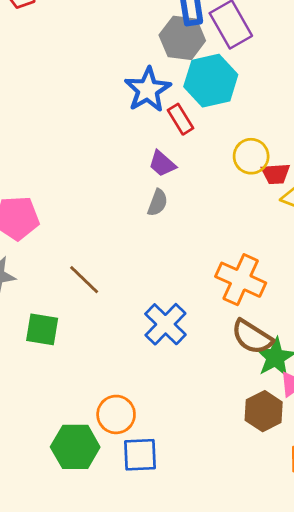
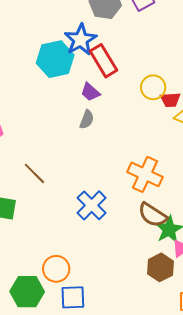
cyan hexagon: (211, 81) -> (55, 59), moved
red rectangle: (181, 119) -> (104, 61), size x1.5

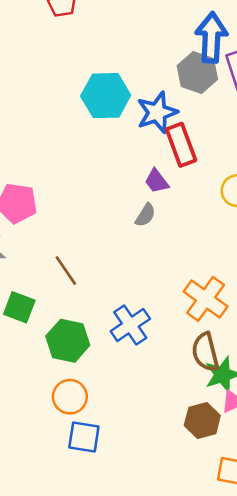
cyan hexagon: (55, 59) -> (106, 96), moved
brown semicircle: (153, 215) -> (205, 352), turned 32
green hexagon: (27, 292) -> (68, 341), moved

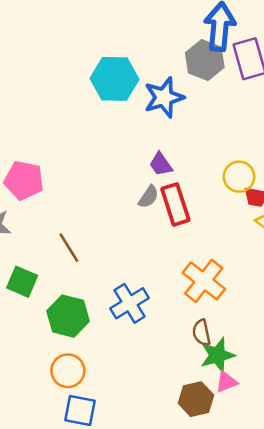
red rectangle: (181, 145) -> (175, 204), moved
brown semicircle: (205, 352) -> (202, 333), size x0.7

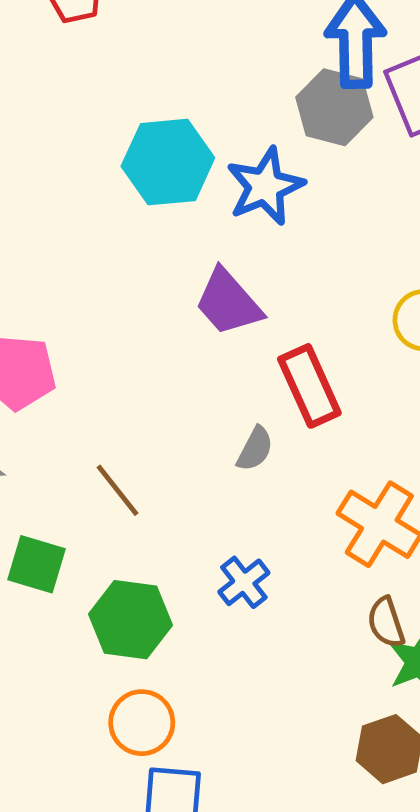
purple trapezoid: (161, 164) -> (228, 302), moved, size x1.5
gray semicircle: (149, 197) -> (255, 449), moved
blue cross: (130, 303) -> (244, 582), size x0.7

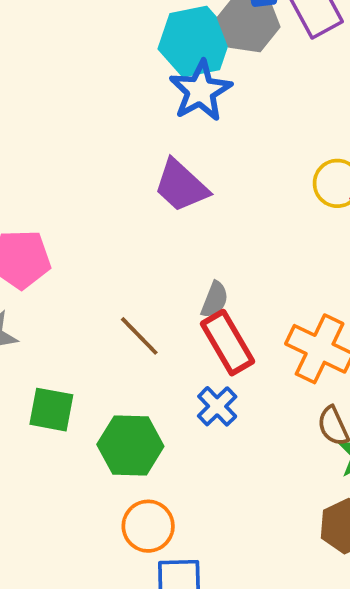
cyan hexagon: (168, 162) -> (195, 42), moved
red rectangle: (309, 386) -> (227, 343), moved
brown line: (118, 490) -> (139, 336), moved

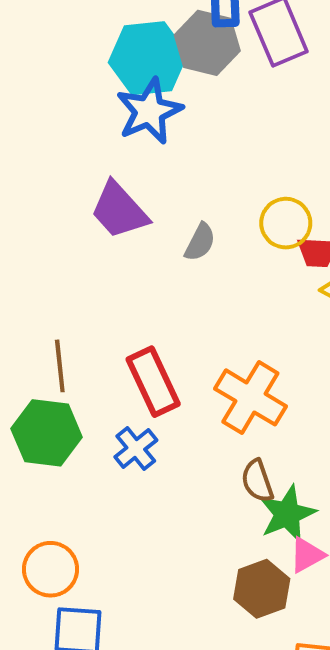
gray semicircle: (215, 300) -> (200, 242), moved
brown line: (139, 336) -> (60, 366), turned 33
green hexagon: (130, 445) -> (47, 433), moved

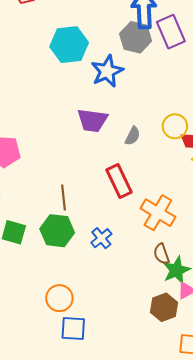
cyan hexagon: (148, 58) -> (69, 45), moved
purple trapezoid: (119, 210) -> (92, 120), turned -40
red rectangle: (153, 382) -> (119, 181), moved

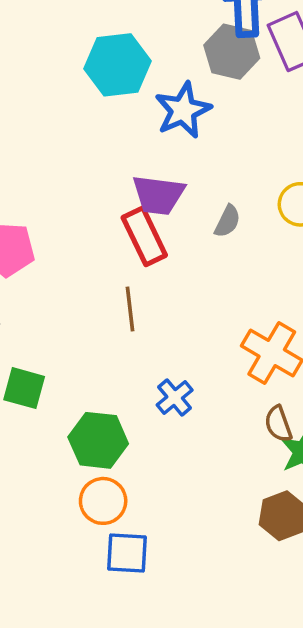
red rectangle: (119, 181) -> (144, 236), moved
brown line: (63, 198) -> (130, 309), moved
green hexagon: (57, 231) -> (98, 440), moved

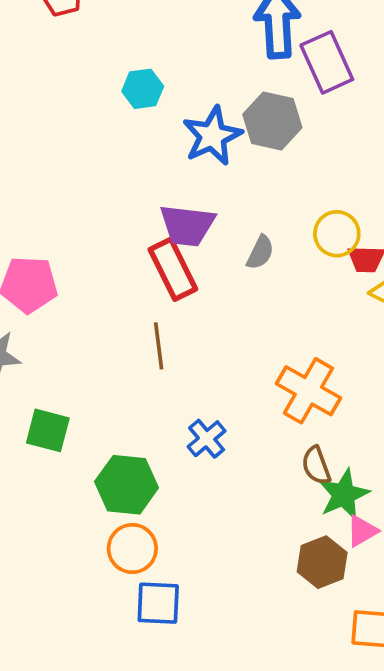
gray hexagon: (232, 52) -> (272, 121), moved
cyan hexagon: (117, 65) -> (143, 89), size x0.6

